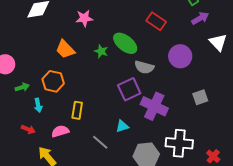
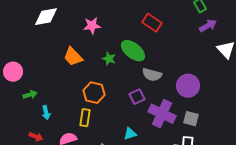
red rectangle: (156, 21) -> (152, 23), moved
purple circle: (180, 56) -> (188, 86), moved
orange hexagon: (53, 81) -> (94, 93), moved
purple square: (129, 89) -> (137, 97), size x0.7
gray square: (200, 97) -> (191, 119), moved, turned 35

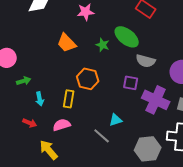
purple square: (137, 97) -> (131, 83), turned 35
yellow rectangle: (85, 118) -> (69, 99), moved
cyan triangle: (130, 134) -> (116, 120), moved

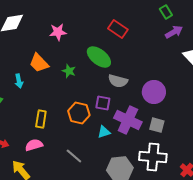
green star: (103, 45) -> (69, 71), moved
orange hexagon: (88, 79) -> (79, 113), moved
cyan arrow: (40, 99) -> (19, 81), moved
cyan triangle: (116, 120) -> (104, 132), moved

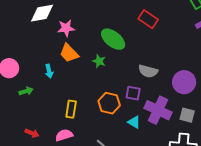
pink star: (58, 32) -> (66, 28), moved
green ellipse: (99, 57) -> (113, 39), moved
cyan triangle: (104, 132) -> (134, 122), turned 48

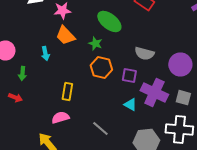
green arrow: (26, 91) -> (22, 74), turned 112
orange hexagon: (109, 103) -> (101, 68), moved
red arrow: (32, 133) -> (15, 98), moved

